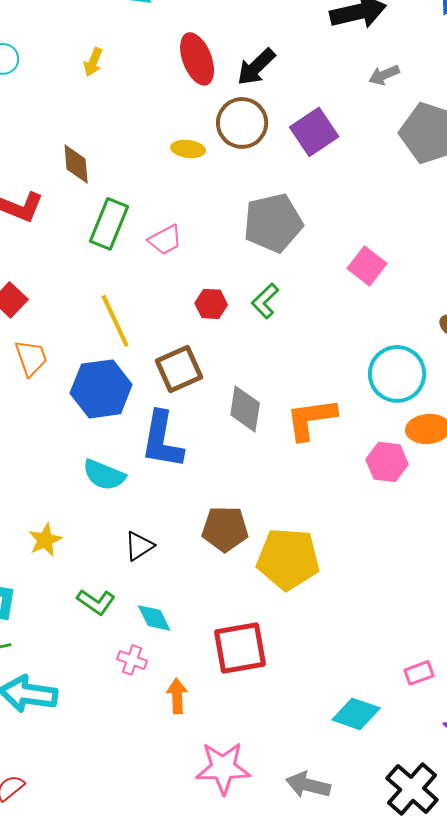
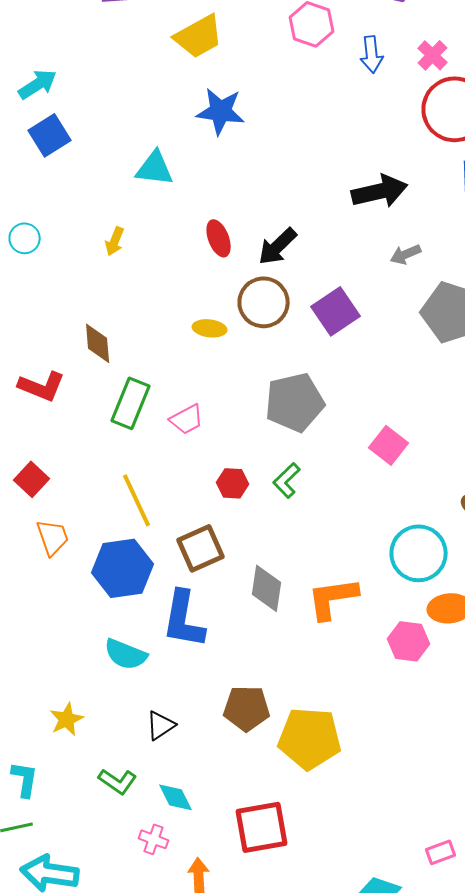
red ellipse: (197, 59) -> (219, 238), size x0.7

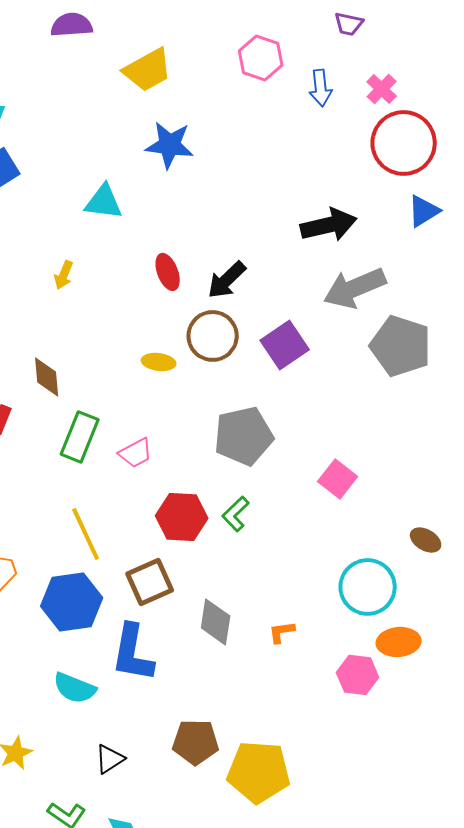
gray arrow: (406, 254) -> (355, 288), size x2.0
red hexagon: (233, 483) -> (182, 517), size x1.6
orange L-shape: (333, 598) -> (282, 632), size x0.5

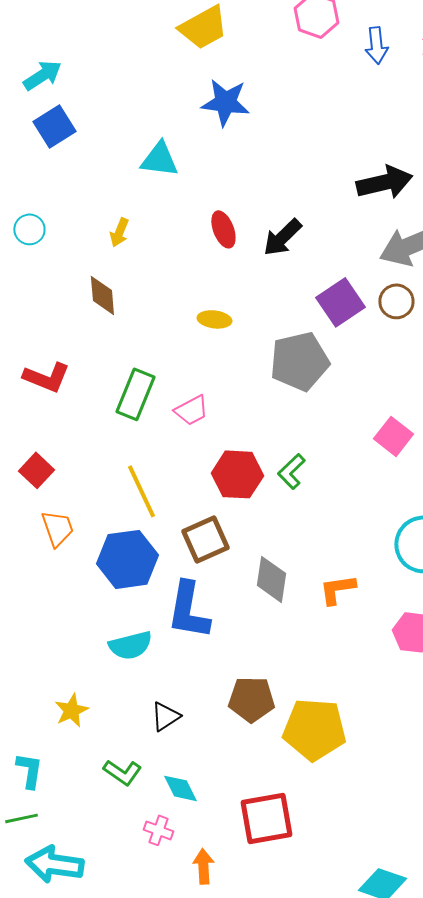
brown circle: (213, 336) -> (396, 301), moved, size x0.7
brown diamond: (47, 377) -> (102, 295), moved
gray pentagon: (244, 436) -> (299, 361), moved
orange L-shape: (282, 632) -> (337, 589), size x1.4
cyan semicircle: (75, 688) -> (130, 645), turned -36

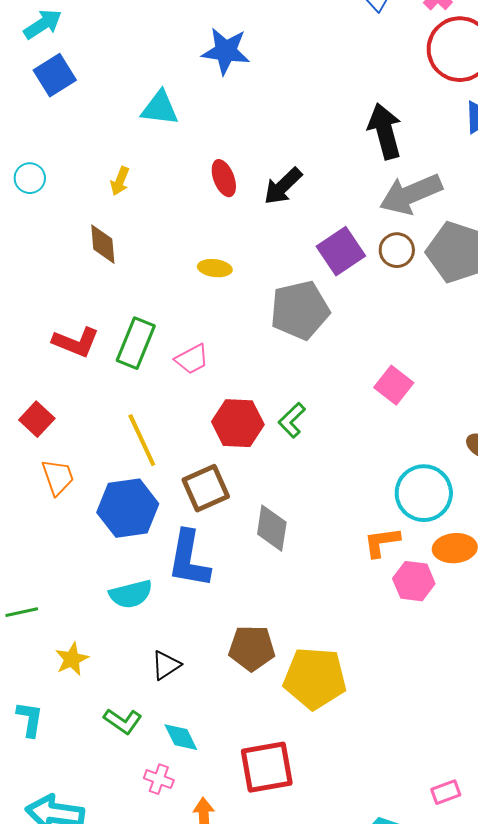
black arrow: (384, 182) -> (385, 131), turned -92
red L-shape: (46, 377) -> (76, 342), moved
orange L-shape: (337, 589) -> (382, 542), moved
green line: (21, 818) -> (22, 612), moved

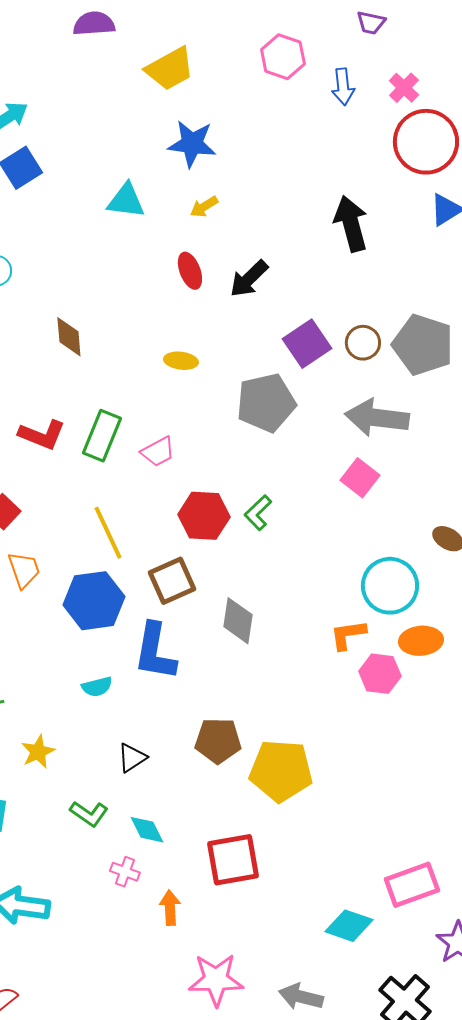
yellow arrow: (120, 181) -> (204, 207), moved, turned 36
gray arrow: (411, 194) -> (377, 418), moved, turned 30
cyan semicircle: (131, 594) -> (97, 687), size x0.7
pink rectangle: (446, 792) -> (412, 885), size x1.8

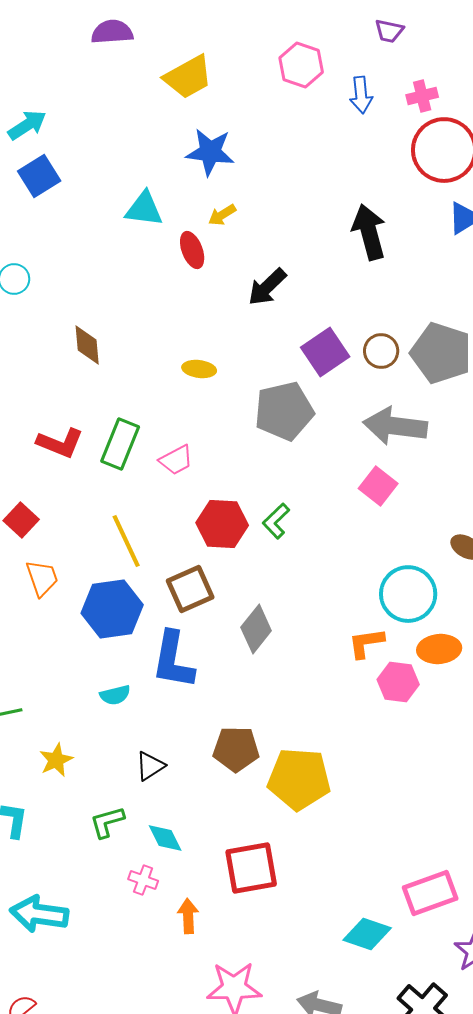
pink cross: (404, 88) -> (422, 96), turned 32
red ellipse: (190, 271) -> (192, 250), moved
gray diamond: (238, 621) -> (256, 629), turned 30
green L-shape: (89, 814) -> (107, 822), turned 129

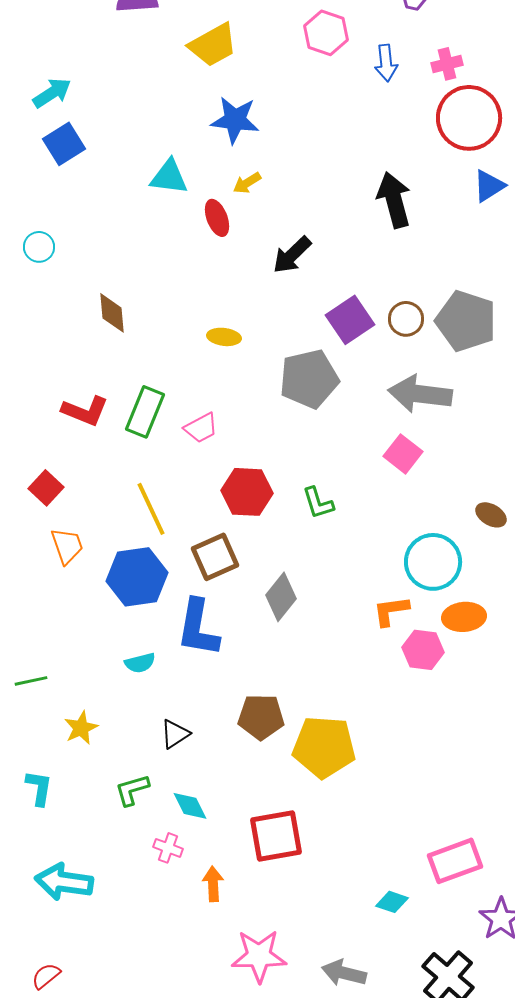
green L-shape: (276, 521) -> (318, 503), moved, turned -63
cyan diamond: (367, 934) -> (392, 902), size x0.7

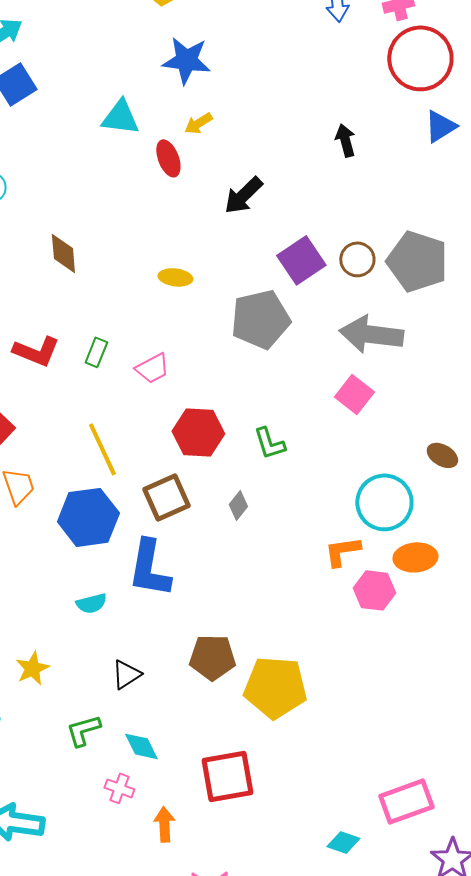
black arrow: (394, 200) -> (345, 140), size x0.6
green rectangle: (145, 412) -> (96, 352), size x0.6
gray diamond: (281, 597) -> (238, 505), moved, size x0.6

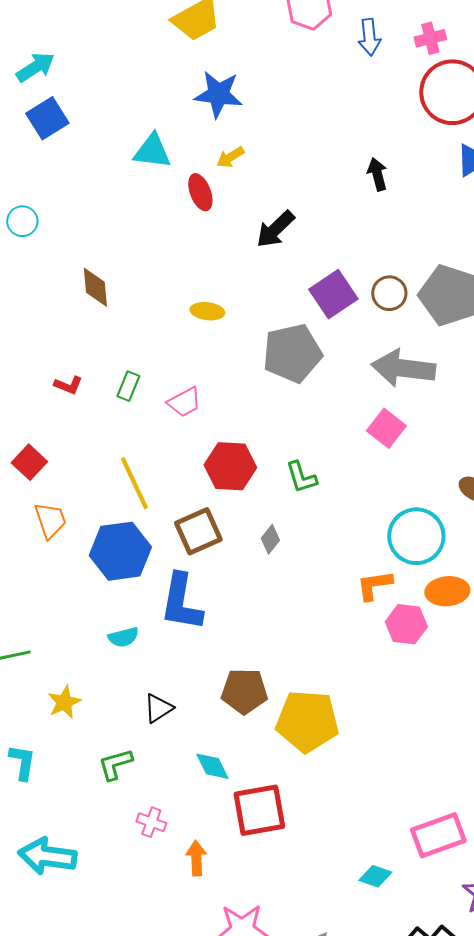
red L-shape: (36, 351) -> (68, 385), size x0.6
cyan diamond: (141, 746) -> (212, 766), moved

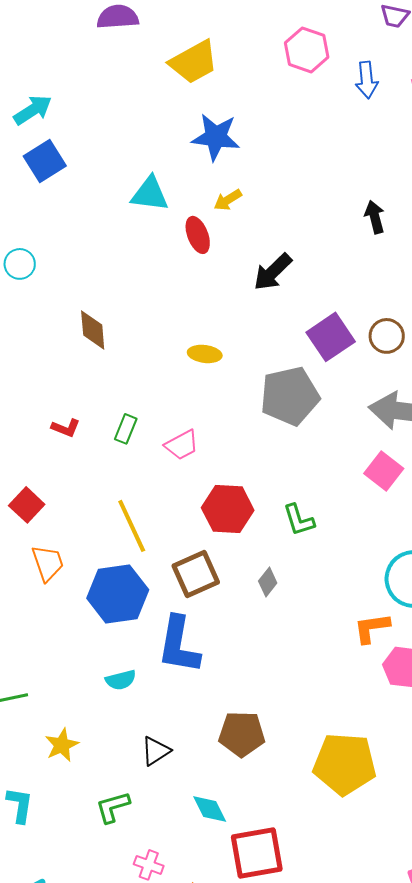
yellow pentagon: (307, 721) -> (345, 764), moved

